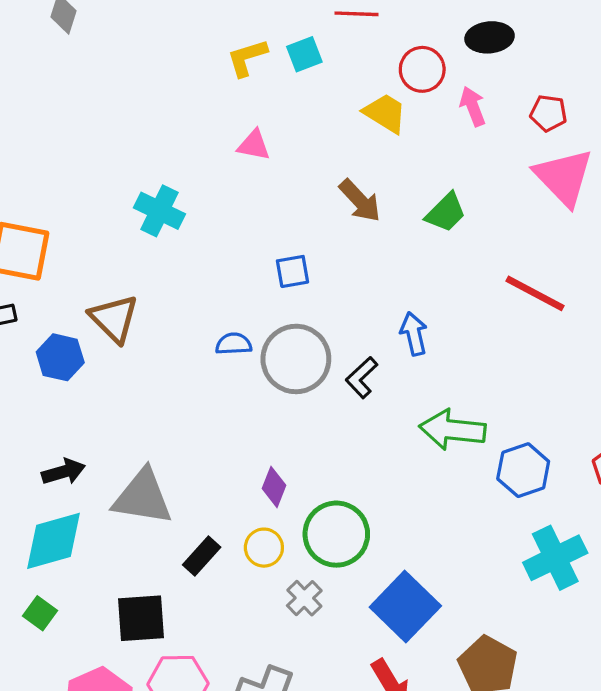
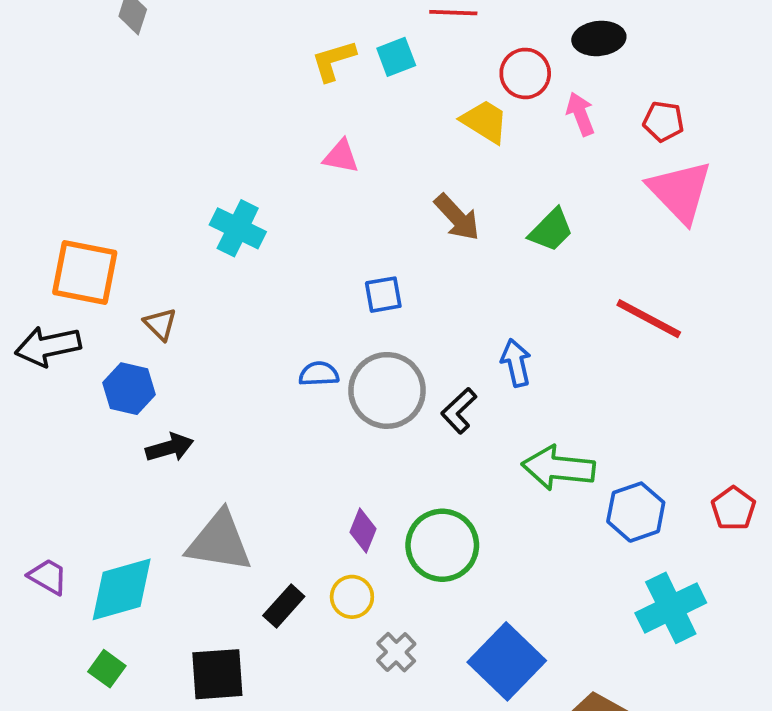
brown triangle: (114, 319) -> (160, 324), moved, size x0.6
black arrow: (64, 472) -> (170, 448), moved
green circle: (336, 534) -> (442, 545), moved

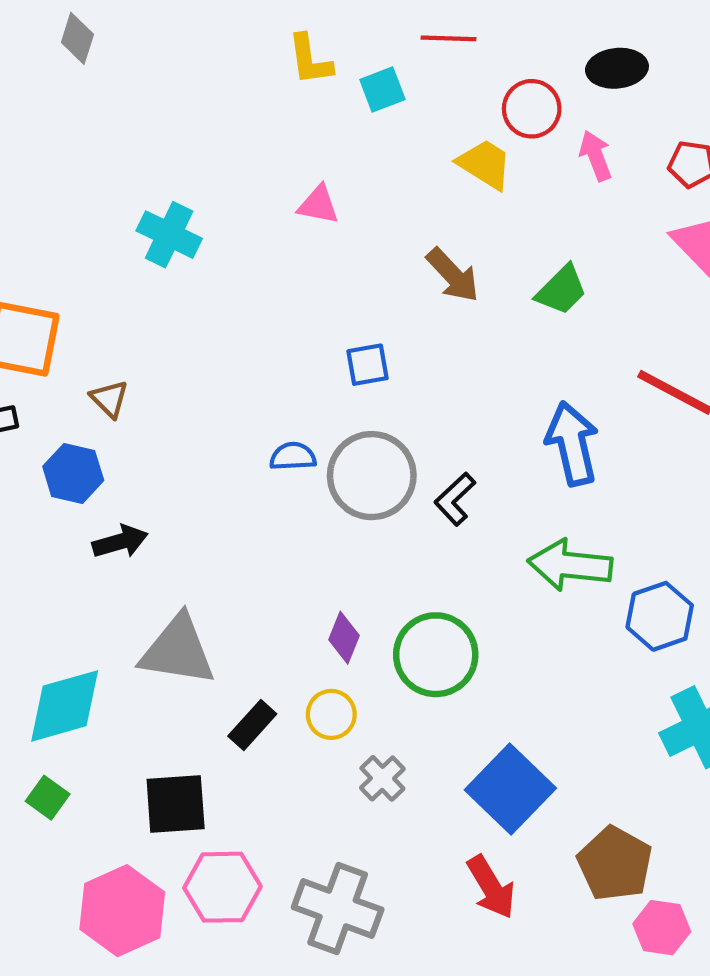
yellow L-shape: (334, 61) -> (310, 60), moved, turned -81
cyan cross: (238, 228) -> (169, 235), moved
blue arrow: (516, 363) -> (572, 444), moved, size x1.5

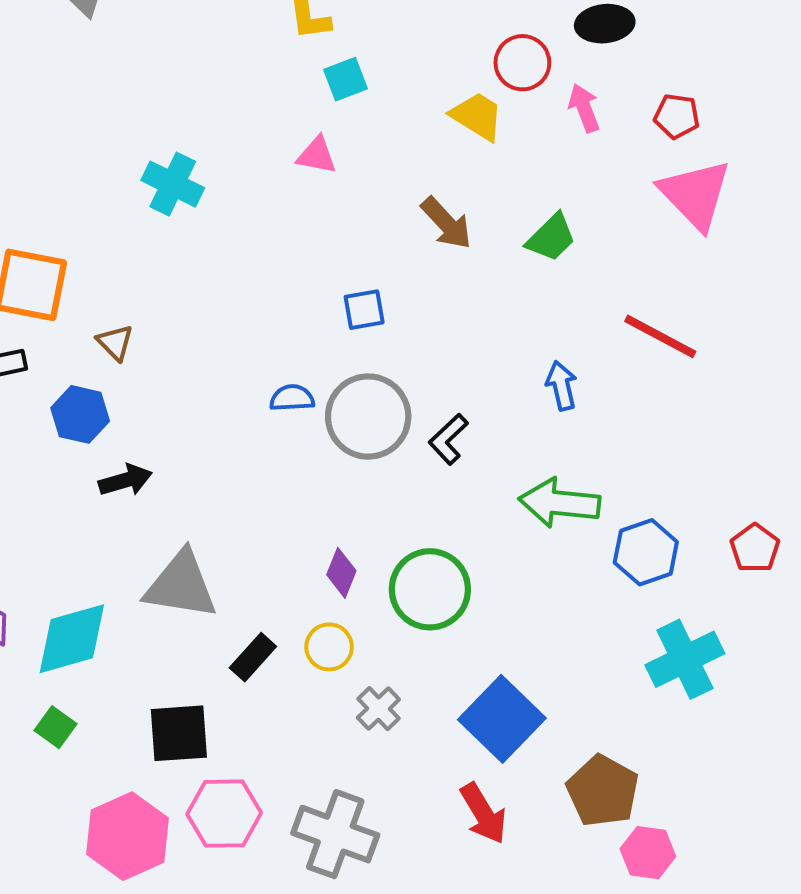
cyan square: (382, 90) -> (346, 79), moved
blue arrow: (572, 444) -> (562, 386), size x0.6

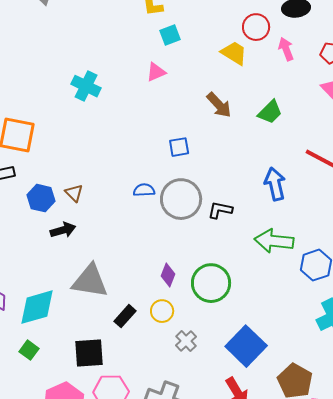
pink triangle: (317, 155) -> (156, 72), turned -35
brown triangle: (115, 342) -> (74, 193), moved
blue arrow: (562, 386) -> (275, 184), size x1.4
black L-shape: (448, 439) -> (220, 210), turned 55

